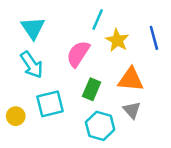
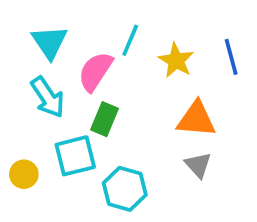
cyan line: (98, 20) -> (130, 40), moved
pink semicircle: (78, 54) -> (95, 71), moved
green rectangle: (92, 89) -> (105, 119), moved
cyan hexagon: (100, 126) -> (125, 189), moved

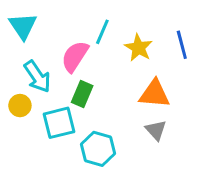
cyan triangle: (50, 42) -> (23, 26), moved
yellow circle: (24, 174) -> (20, 106), moved

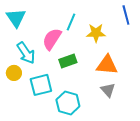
blue line: (182, 45) -> (126, 15), moved
yellow star: (138, 48) -> (96, 33), turned -30
green rectangle: (82, 94) -> (68, 61), moved, turned 48

